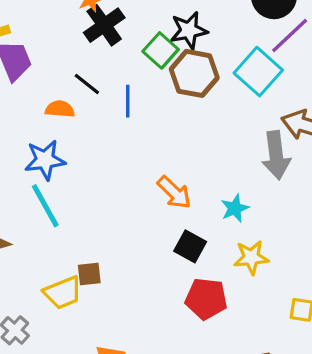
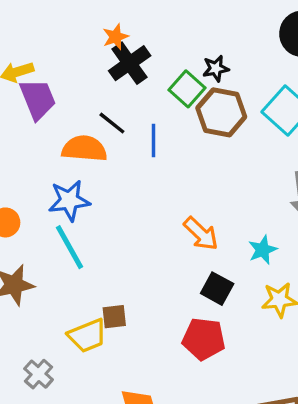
black star: (189, 30) -> (216, 68), size x0.7
orange semicircle: (60, 109) -> (84, 149), size x1.5
red pentagon: (206, 299) -> (204, 339), moved

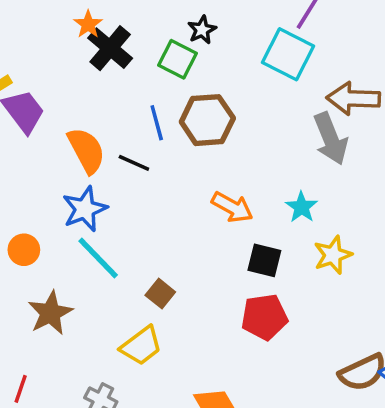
brown hexagon: (221, 112) -> (207, 120), moved
black line: (112, 123) -> (134, 163), moved
orange semicircle: (84, 149) -> (86, 150), turned 72
brown square: (114, 317) -> (160, 294), moved, turned -30

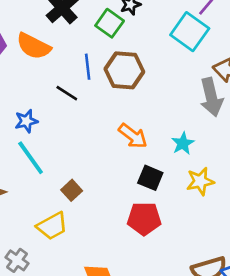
orange semicircle: (86, 150) -> (34, 46), moved, turned 136
blue star: (85, 209) -> (26, 121), size x0.7

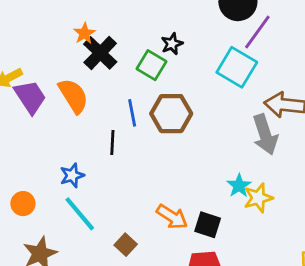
orange semicircle: (34, 46) -> (73, 96), turned -144
black line: (67, 93) -> (112, 143), turned 65
orange arrow: (133, 136) -> (172, 217), moved
yellow star: (200, 181) -> (258, 198), moved

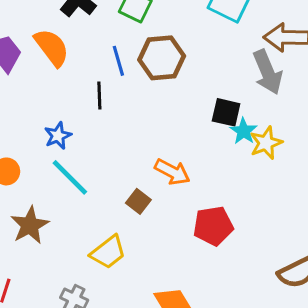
black square: (208, 225) -> (226, 112), moved
brown square: (126, 245) -> (138, 201), moved

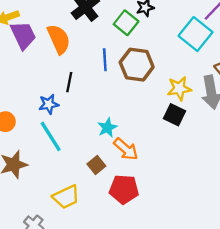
black line: (99, 95) -> (69, 82), moved
cyan star: (243, 131) -> (107, 128), moved
yellow star: (266, 143) -> (179, 88), moved
red pentagon: (213, 226) -> (124, 189), moved

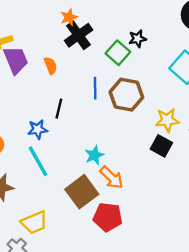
orange semicircle: (59, 39) -> (51, 66), size x0.6
brown square: (96, 165) -> (82, 192), size x1.8
yellow trapezoid: (66, 197) -> (34, 222), moved

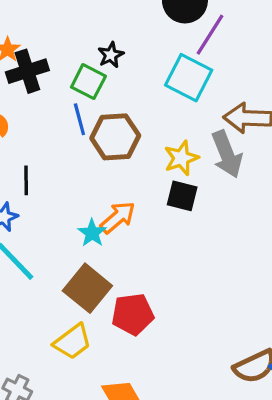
black cross: (79, 35) -> (27, 71), turned 32
blue line: (95, 88) -> (79, 119), moved
orange arrow: (112, 177) -> (118, 217), moved, turned -70
yellow trapezoid: (34, 222) -> (73, 342), moved

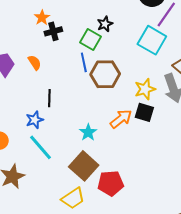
black cross: (27, 71) -> (53, 31), size x0.7
orange arrow: (118, 217) -> (121, 119), moved

